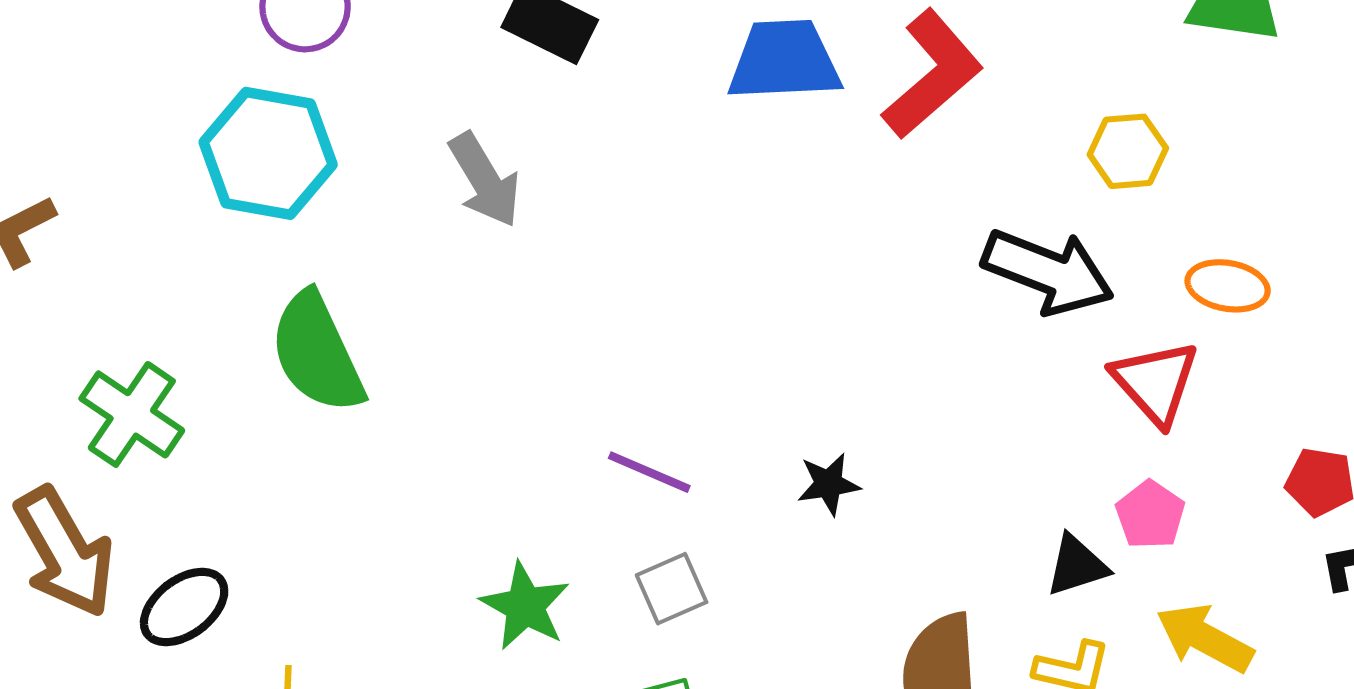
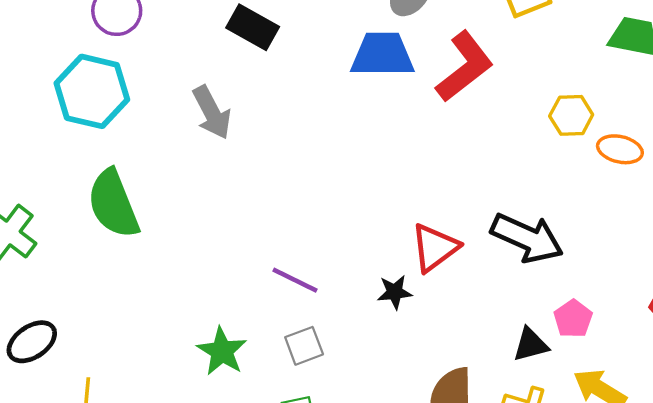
black arrow: (1048, 272) -> (527, 238), moved
orange ellipse: (1228, 286) -> (620, 149), moved
red triangle: (1155, 382) -> (435, 248), moved, turned 32

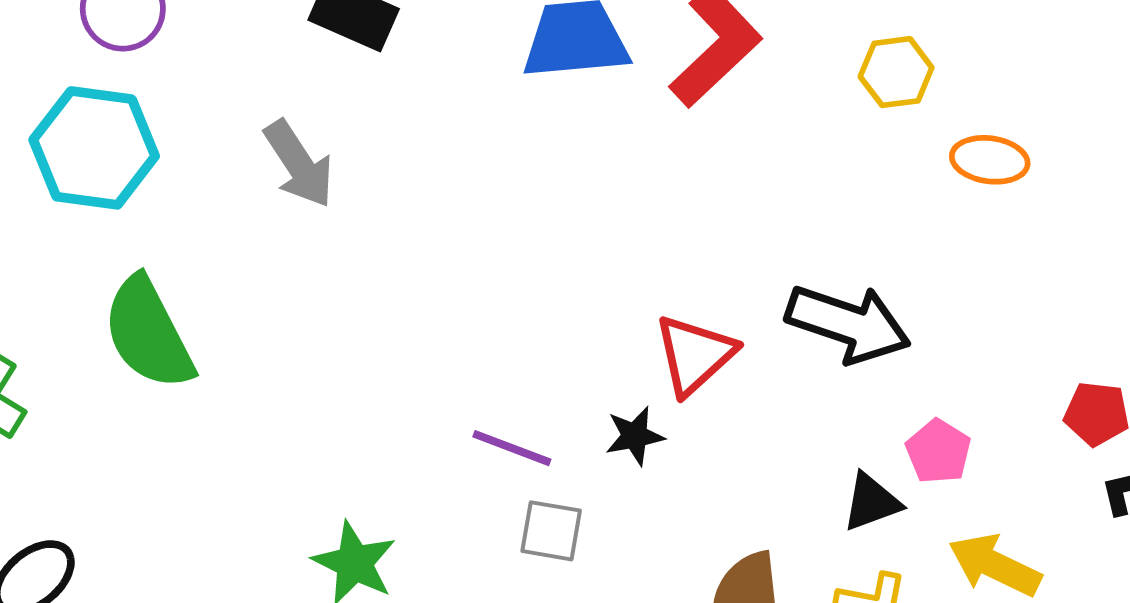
yellow hexagon: (571, 115) -> (896, 72), moved
purple line: (295, 280) -> (512, 448), moved
gray square: (304, 346) -> (551, 531), moved, turned 36

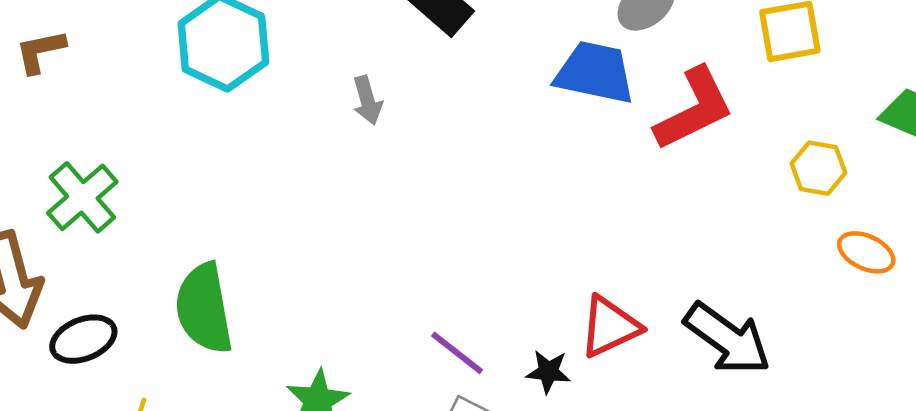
gray arrow: (299, 164) -> (367, 100), size x0.7
green semicircle: (148, 333) -> (204, 308), moved

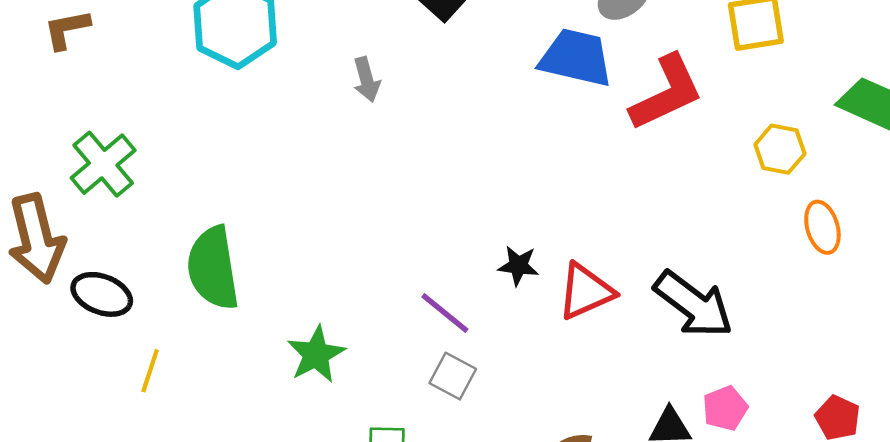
orange ellipse: (866, 252) -> (822, 227), turned 48
black ellipse: (83, 339) -> (102, 294), turned 42
black star: (548, 372) -> (518, 266), moved

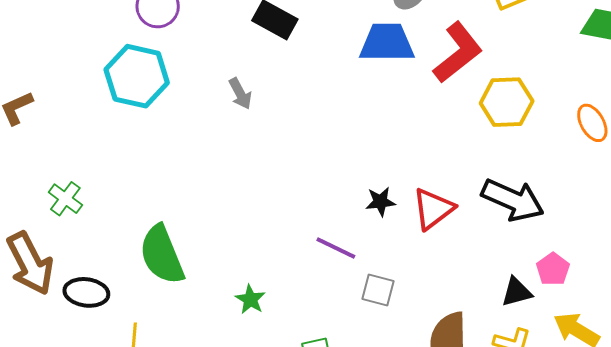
yellow hexagon: (780, 149) -> (507, 102), moved, size x1.4
green cross: (103, 164) -> (65, 199), size x0.7
green star: (316, 354) -> (250, 299), size x0.7
gray square: (453, 376) -> (378, 290), moved

